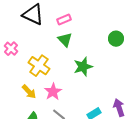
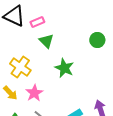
pink rectangle: (64, 20) -> (37, 22), moved
green star: (83, 67) -> (64, 68), turned -30

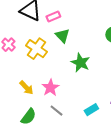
yellow cross: (20, 67) -> (36, 49), moved

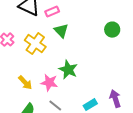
green star: (80, 63) -> (68, 70), moved
pink star: (50, 88) -> (49, 83), turned -30

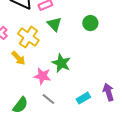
green circle: (112, 30) -> (90, 23), moved
yellow arrow: (25, 83) -> (18, 58), moved

